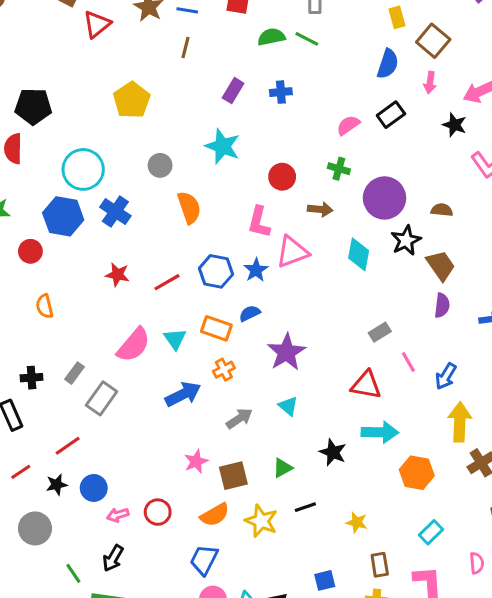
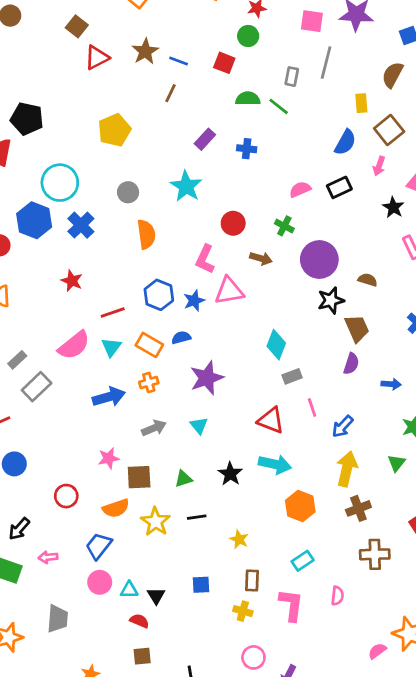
cyan diamond: (359, 254) -> (276, 345), moved
red line: (167, 282) -> (113, 312), moved
pink arrow: (118, 515) -> (48, 557), moved

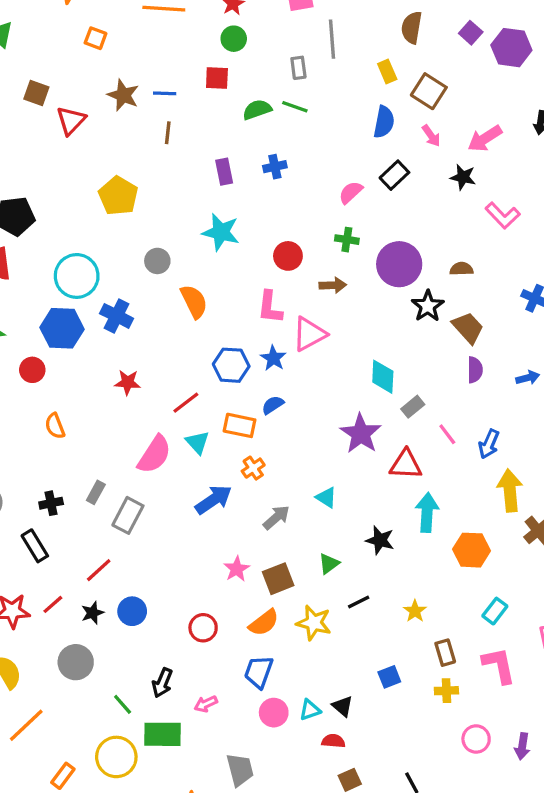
purple rectangle: (205, 139) -> (224, 172), turned -35
pink arrow: (379, 166) -> (431, 136), turned -36
purple star: (207, 378) -> (361, 434), moved
cyan arrow: (275, 464) -> (427, 512), turned -80
yellow star: (239, 539) -> (415, 611), turned 30

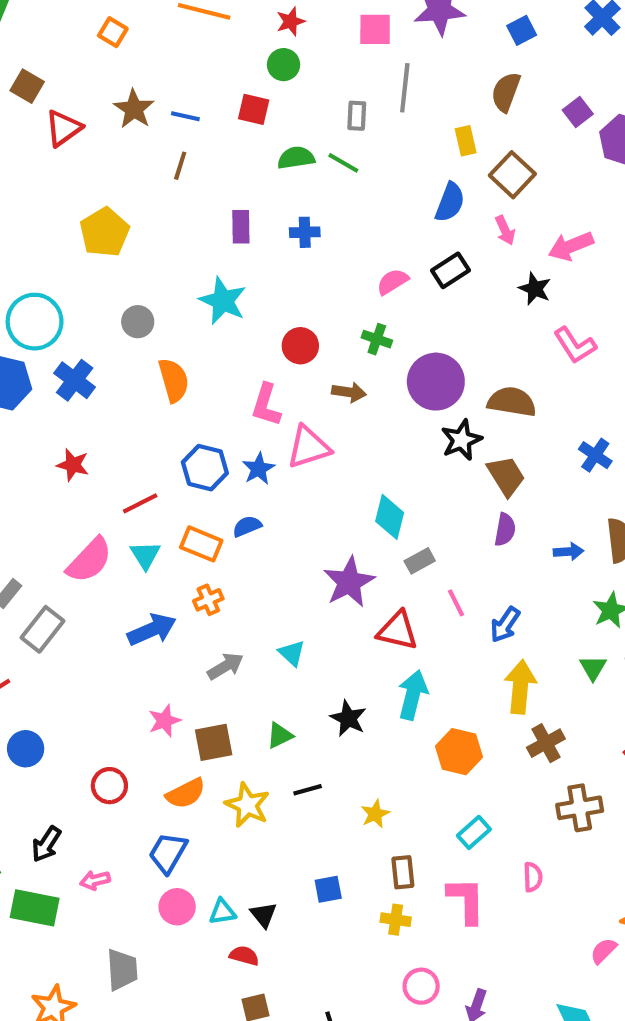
brown semicircle: (462, 269) -> (512, 402), size x1.6

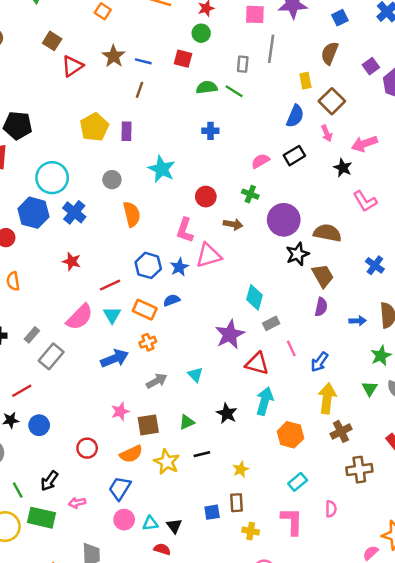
purple rectangle: (241, 227) -> (126, 131), moved
brown rectangle: (403, 872) -> (237, 503), moved

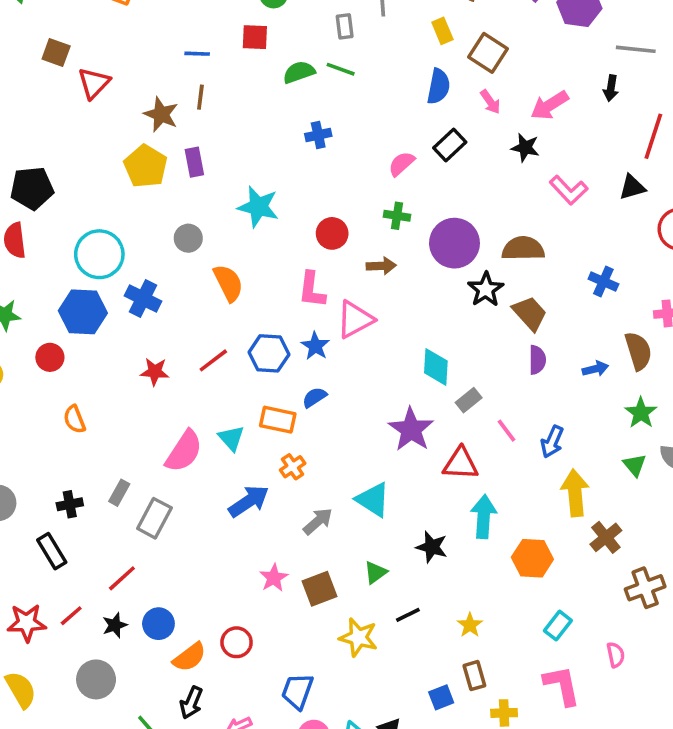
brown star: (114, 56) -> (161, 114), moved
red line: (110, 285) -> (213, 360), moved
cyan triangle: (195, 375) -> (373, 500), size x1.5
orange semicircle: (131, 454) -> (189, 657), moved

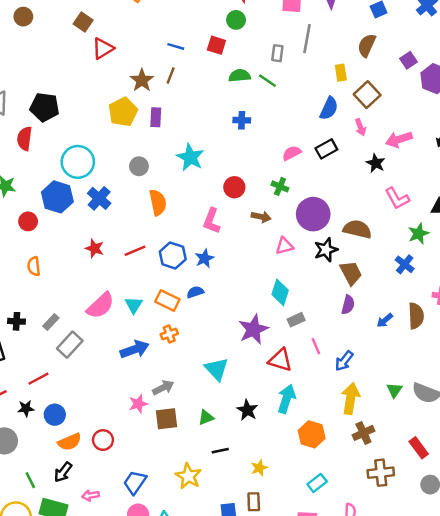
pink triangle: (355, 319) -> (284, 246), moved, size x0.7
blue arrow: (595, 369) -> (385, 320), turned 140
green star: (641, 413) -> (419, 234), moved
gray arrow: (318, 521) -> (163, 388), moved
yellow star: (358, 637) -> (188, 476), moved

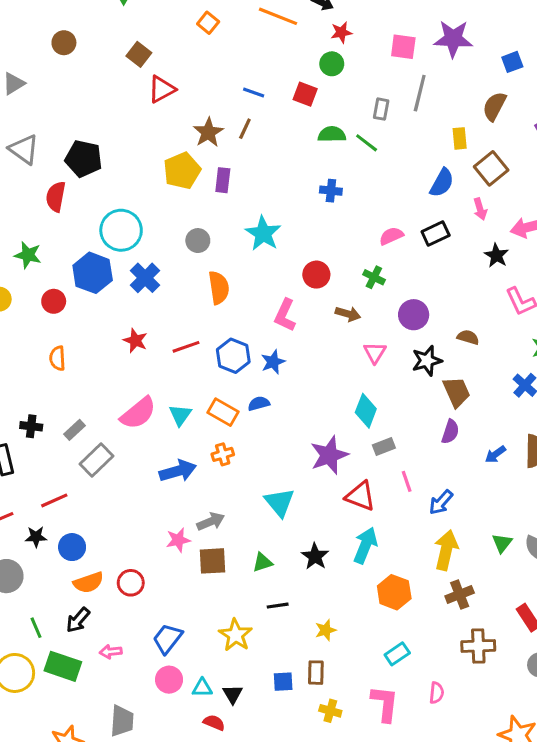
purple circle: (313, 214) -> (414, 315), size x0.7
brown semicircle: (357, 229) -> (468, 337), size x0.6
pink triangle: (284, 246) -> (375, 353), turned -48

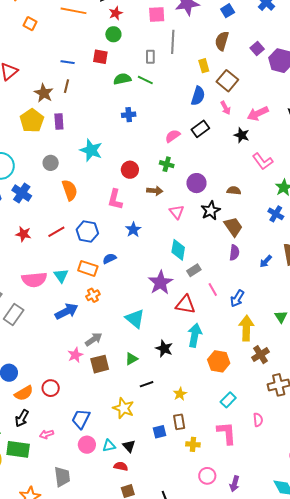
blue star: (273, 362) -> (133, 230), moved
pink semicircle: (138, 413) -> (34, 280), turned 45

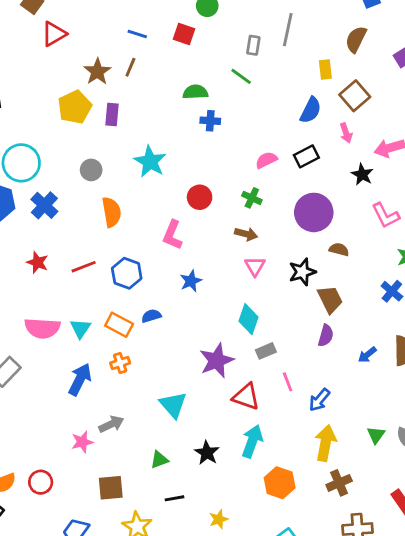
green semicircle: (122, 79) -> (195, 92), moved
purple circle: (196, 183) -> (314, 212), moved, size x1.4
brown arrow: (155, 191) -> (246, 234), moved
blue arrow: (67, 311) -> (80, 379), turned -45
brown square: (100, 364) -> (111, 488), moved

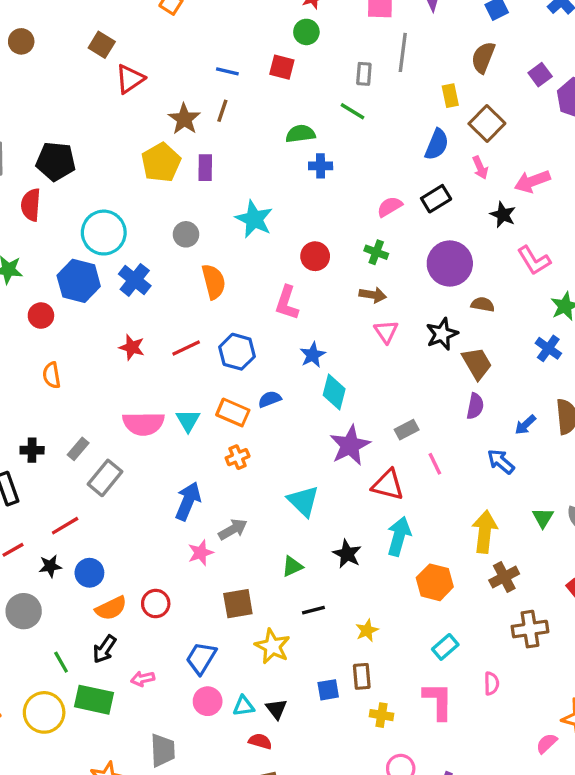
cyan diamond: (249, 319) -> (334, 392), moved
blue arrow: (80, 379) -> (188, 501), moved
blue arrow: (319, 400) -> (501, 462), moved, turned 95

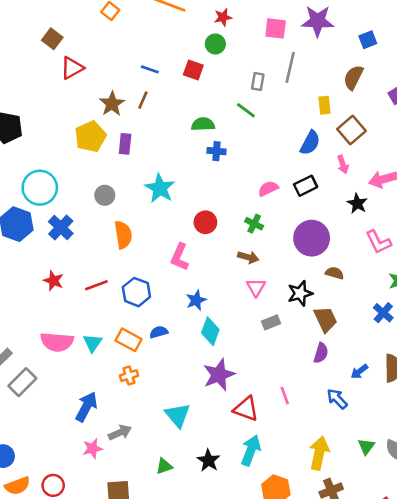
gray rectangle: (407, 430) -> (271, 322), moved

